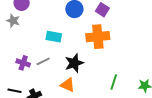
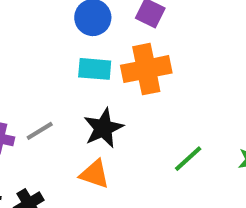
cyan rectangle: (54, 37) -> (95, 69), moved
green line: (114, 82) -> (188, 159), turned 35

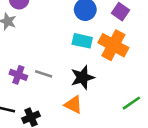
orange cross: (146, 69) -> (113, 45), turned 32
gray line: (40, 131) -> (44, 74), turned 42

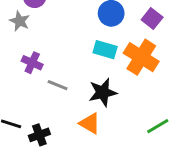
purple cross: (18, 75) -> (32, 63), moved

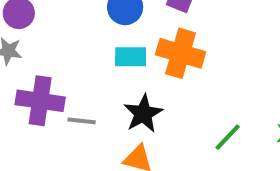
purple cross: (32, 63) -> (40, 101), size x1.6

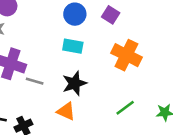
orange cross: (181, 53) -> (126, 55), moved

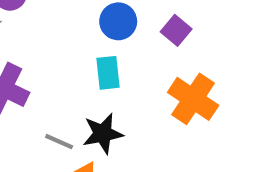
cyan rectangle: (73, 46) -> (108, 73), turned 66
gray line: (35, 81) -> (59, 142), moved

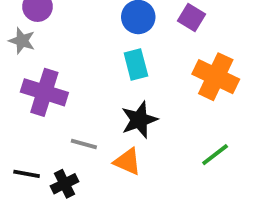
gray line: (59, 142) -> (84, 144), moved

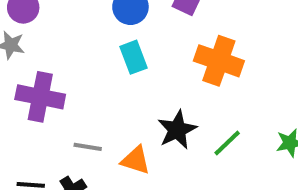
black star: (139, 120) -> (177, 130), moved

